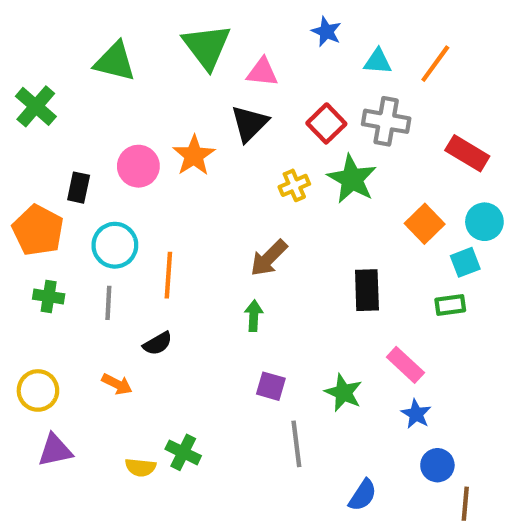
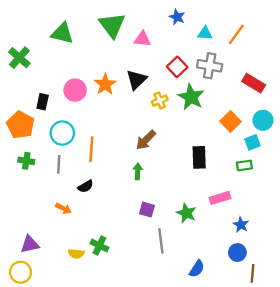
black triangle: (249, 123) -> (137, 80), moved
pink rectangle: (405, 365) -> (220, 198), turned -60
yellow circle: (38, 390) -> (21, 272), moved
blue star: (416, 414) -> (241, 225), moved

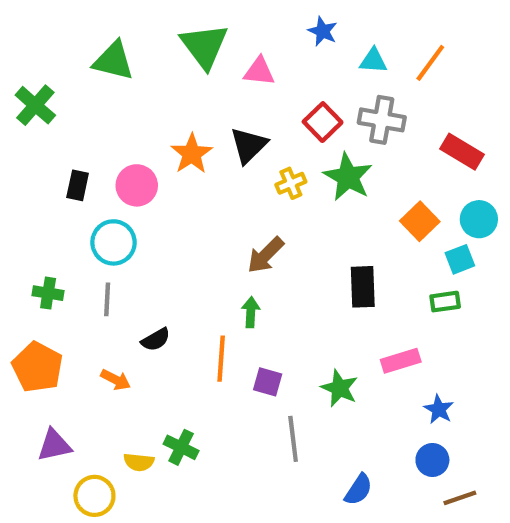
pink circle: (75, 90) -> (137, 185), moved
orange pentagon: (21, 125) -> (37, 367), moved
orange line: (91, 149) -> (221, 359), moved
yellow circle: (21, 272) -> (94, 496), moved
brown line: (253, 273) -> (460, 498), turned 66

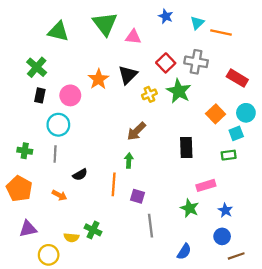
cyan triangle: (373, 61) -> (197, 23), moved, turned -48
orange line: (430, 63) -> (221, 33), turned 66
green cross: (35, 105) -> (37, 67), moved
green star: (339, 388) -> (190, 208), moved

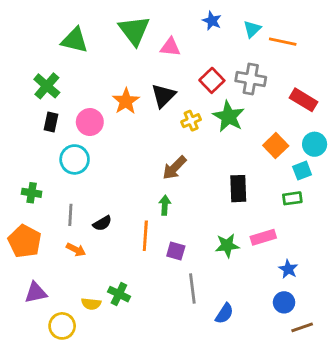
gray line: (55, 154) -> (70, 215), moved
green star: (190, 208) -> (227, 245), moved, turned -30
blue semicircle: (184, 252) -> (224, 313), moved

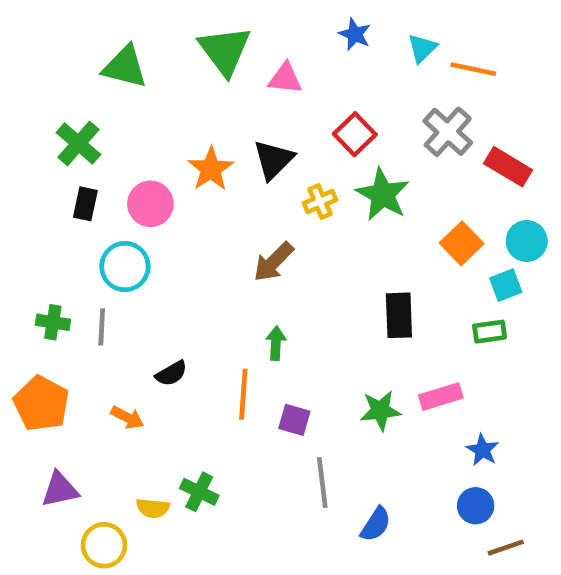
gray cross: (251, 79) -> (448, 132), moved, turned 32
brown arrow: (174, 168) -> (274, 262), moved
gray line: (70, 215) -> (102, 327), moved

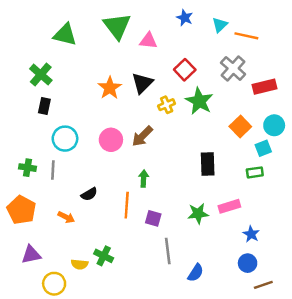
red rectangle: (508, 167) -> (264, 87), turned -45
pink circle: (150, 204) -> (111, 140), moved

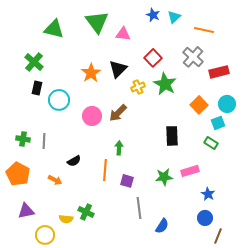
cyan triangle: (220, 25) -> (174, 17), moved
cyan circle: (65, 139) -> (59, 100), moved
green rectangle: (255, 172) -> (211, 143), turned 40
brown line: (263, 285) -> (218, 236), turned -49

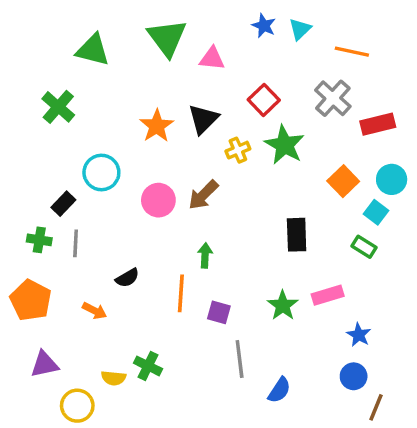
black rectangle: (37, 88) -> (63, 204), moved, turned 32
cyan square: (218, 123) -> (376, 212), turned -32
green star: (164, 177) -> (283, 305), turned -30

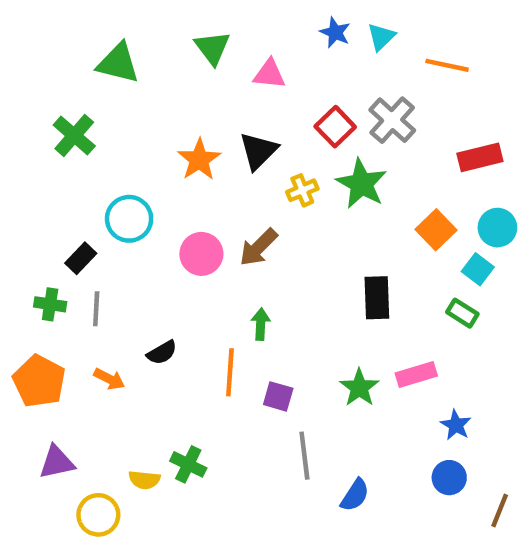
green triangle: (167, 38) -> (212, 48), size x0.7
gray cross: (333, 98) -> (392, 120), moved
orange arrow: (95, 311) -> (109, 379), moved
brown line: (376, 407) -> (500, 510), moved

